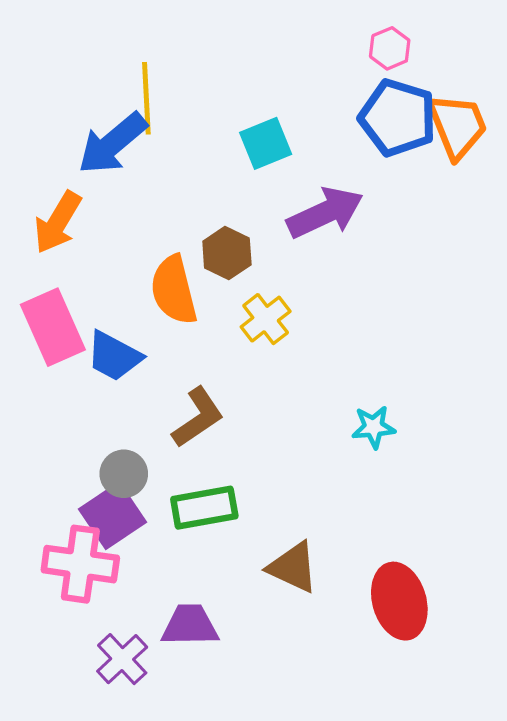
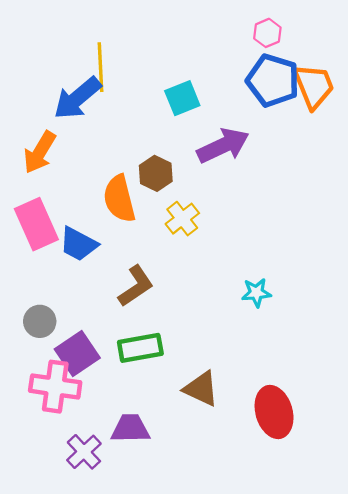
gray circle: (124, 474) -> (40, 321), moved

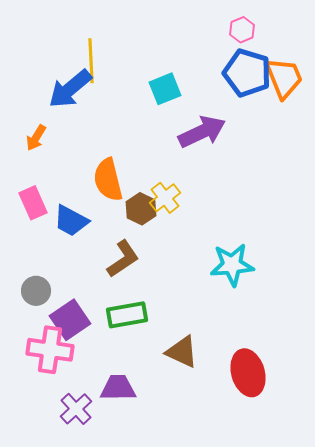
orange arrow: (40, 152) -> (36, 138), size x0.7
brown hexagon: (156, 173) -> (141, 209), moved
pink rectangle: (36, 224) -> (33, 203), size x0.7
cyan star: (256, 293) -> (232, 265), size x1.6

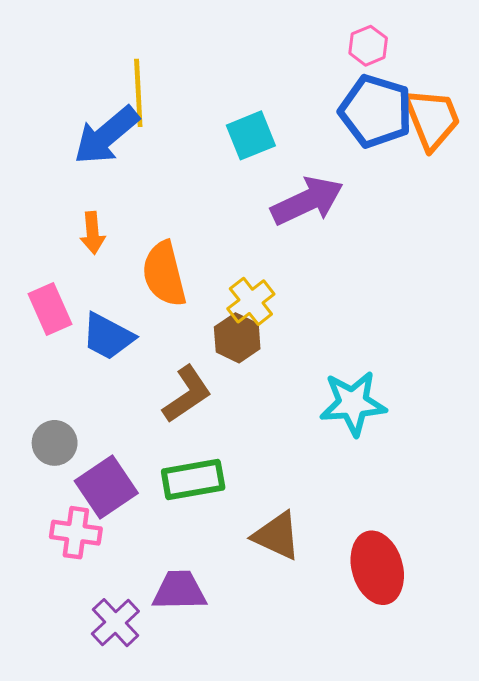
orange arrow: (36, 138) -> (93, 233), moved, turned -36
brown hexagon: (141, 209) -> (237, 338), moved
pink cross: (50, 350) -> (76, 533), size x0.7

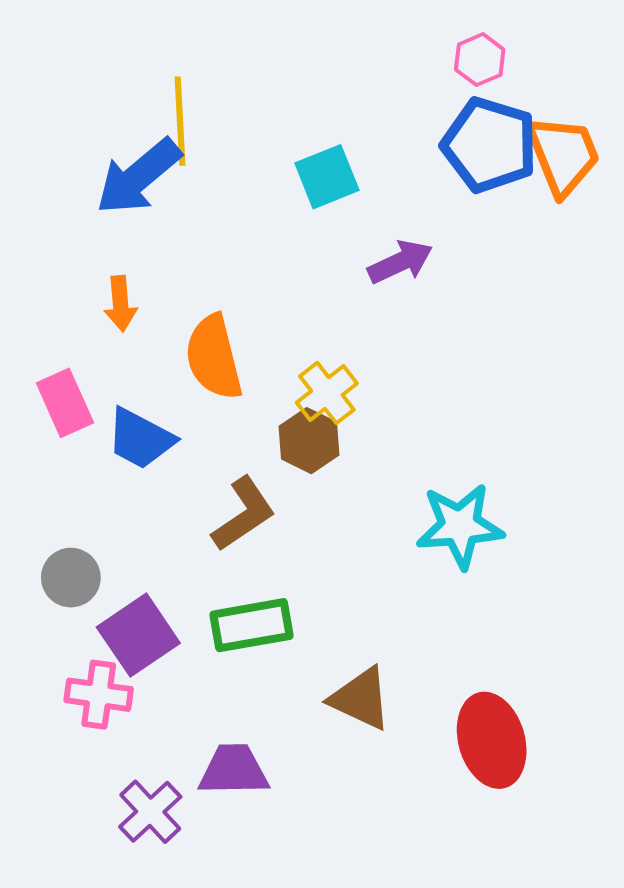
purple arrow: (307, 201) -> (400, 262), size x0.7

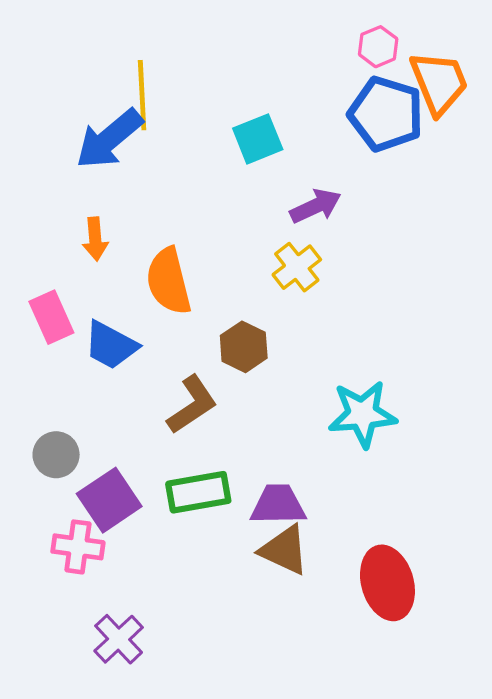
orange trapezoid: (563, 155) -> (439, 83), moved
yellow cross: (327, 393) -> (297, 267), moved
purple trapezoid: (234, 770) -> (278, 505), moved

